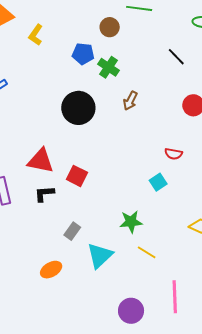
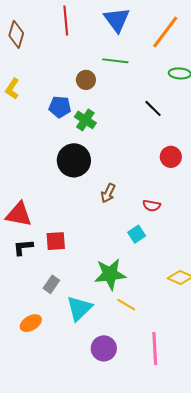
brown arrow: (130, 101) -> (108, 193), moved
black circle: (78, 108) -> (74, 160), moved
red square: (77, 176) -> (56, 241), moved, turned -30
green star: (131, 222) -> (110, 274), size x1.4
purple circle: (131, 311) -> (104, 348), moved

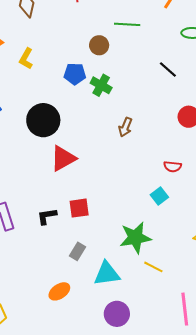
black circle: (74, 160) -> (43, 120), moved
brown arrow: (108, 193) -> (125, 127), moved
red triangle: (19, 214) -> (63, 158), moved, turned -36
cyan triangle: (79, 308) -> (107, 274), turned 40
purple circle: (104, 348) -> (117, 314), moved

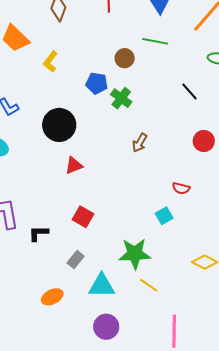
red triangle: (63, 158) -> (74, 165), size x0.7
red square: (79, 208) -> (83, 217), turned 30
black L-shape: (47, 216) -> (38, 233), moved

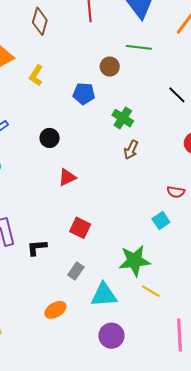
green cross: (121, 98) -> (123, 118), moved
black circle: (59, 125) -> (50, 138), size x0.6

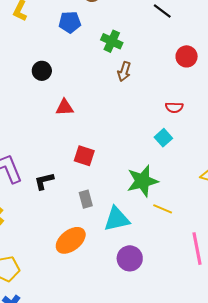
red triangle: (67, 177) -> (65, 107), turned 30
gray rectangle: (76, 271) -> (86, 199), turned -42
orange ellipse: (55, 310) -> (71, 240), size x1.4

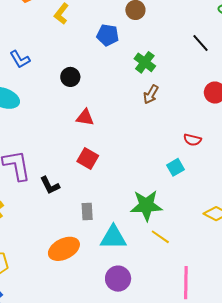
red square: (84, 156) -> (88, 159), moved
black L-shape: (44, 181) -> (50, 185), turned -115

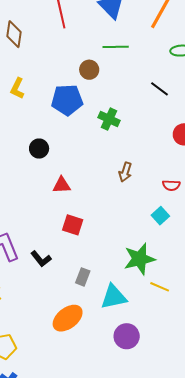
blue pentagon: (108, 35) -> (67, 100), size x1.4
brown arrow: (151, 94) -> (125, 172), moved
gray rectangle: (87, 212) -> (83, 277), turned 36

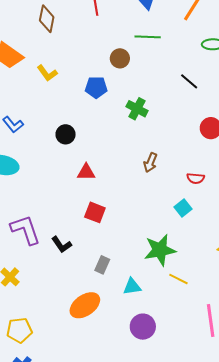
yellow L-shape: (17, 88) -> (47, 73), turned -65
blue pentagon: (67, 100) -> (96, 87), size x0.7
cyan triangle: (114, 297) -> (132, 287), size x0.7

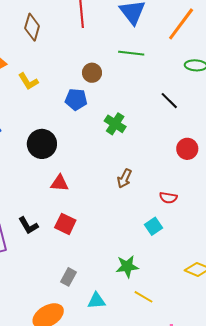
brown circle: (120, 58) -> (92, 73), moved
black circle: (66, 134) -> (42, 144), size x1.5
black L-shape: (62, 245) -> (28, 226), moved
green star: (160, 250) -> (127, 266), size x0.7

